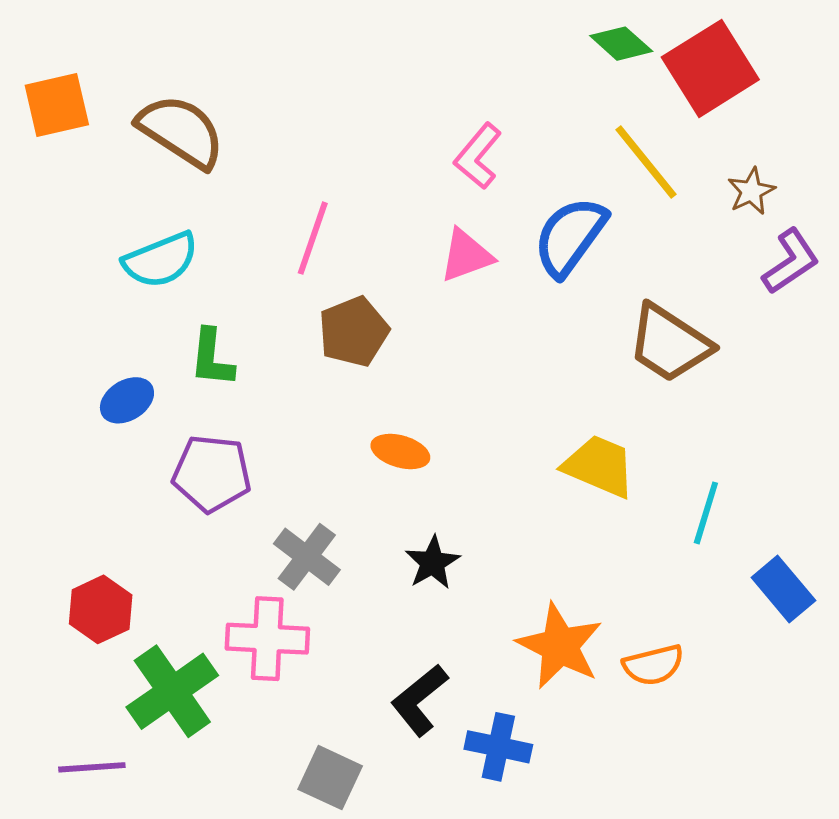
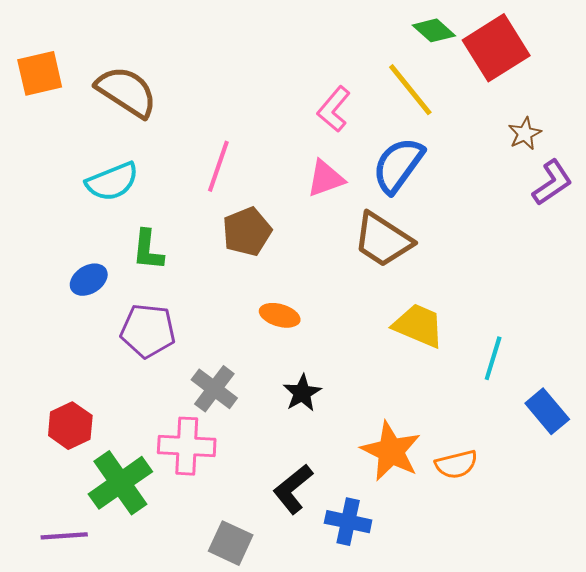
yellow line: (646, 162) -> (410, 90), moved
brown trapezoid: (669, 343) -> (383, 240), moved

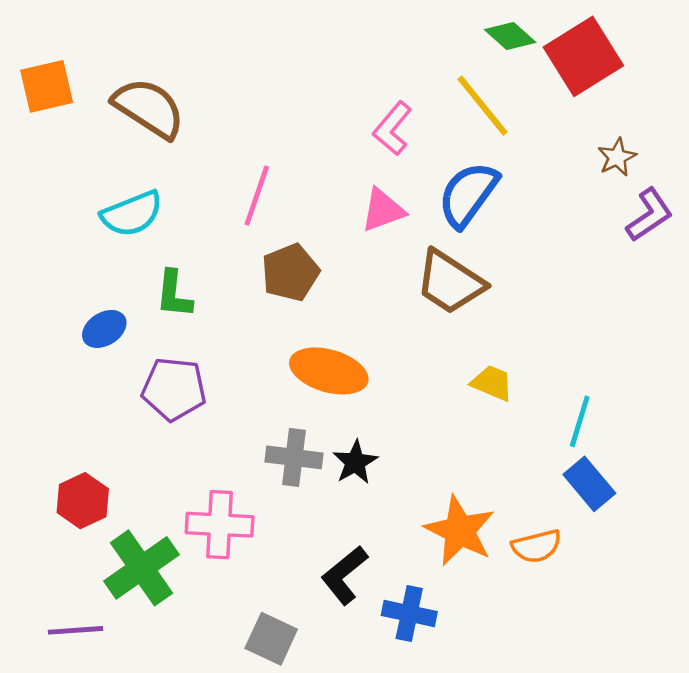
orange ellipse: (280, 315) -> (329, 371), size x1.6
yellow trapezoid: (419, 326) -> (492, 383), size x0.7
gray cross: (214, 389) -> (294, 457), moved, turned -30
blue rectangle: (547, 411) -> (589, 484), moved

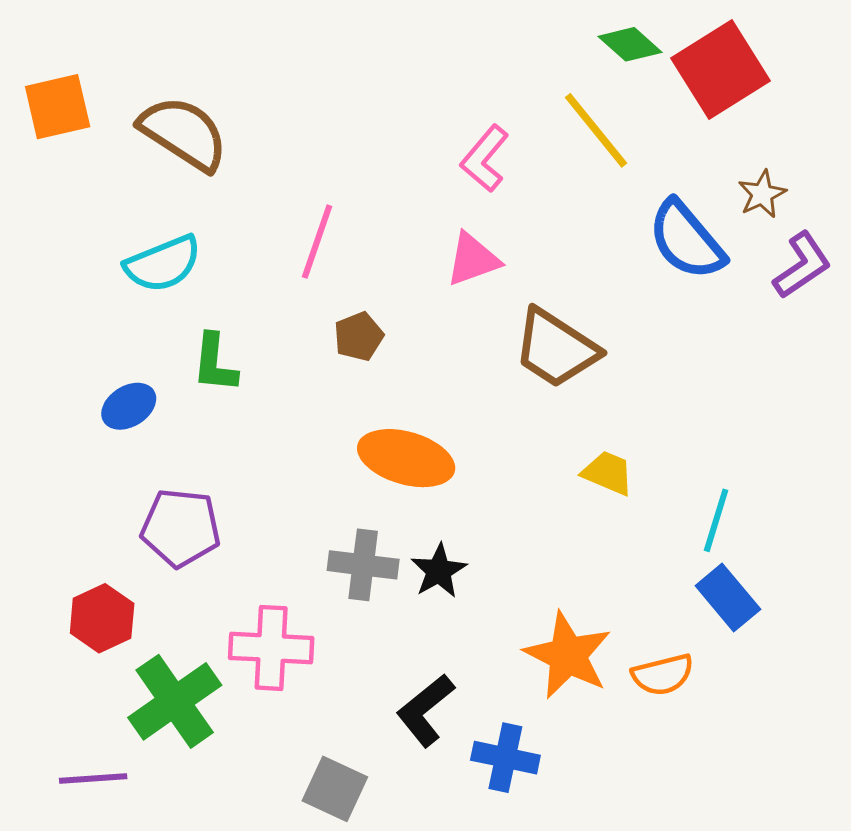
blue semicircle: (468, 194) -> (686, 240), moved, turned -76
brown pentagon: (290, 273) -> (359, 336), size x0.7
purple pentagon: (174, 389) -> (181, 528), moved

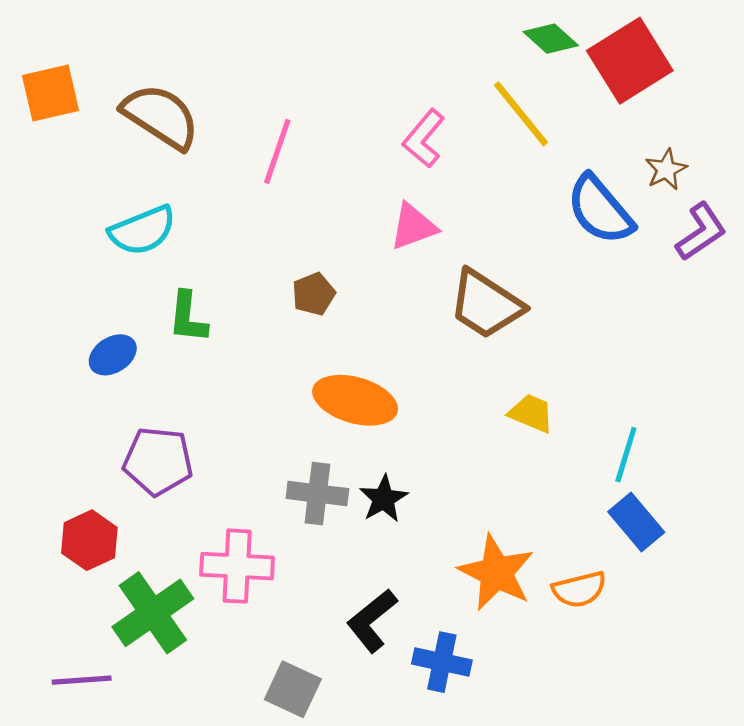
pink line: (317, 242) -> (277, 151), moved

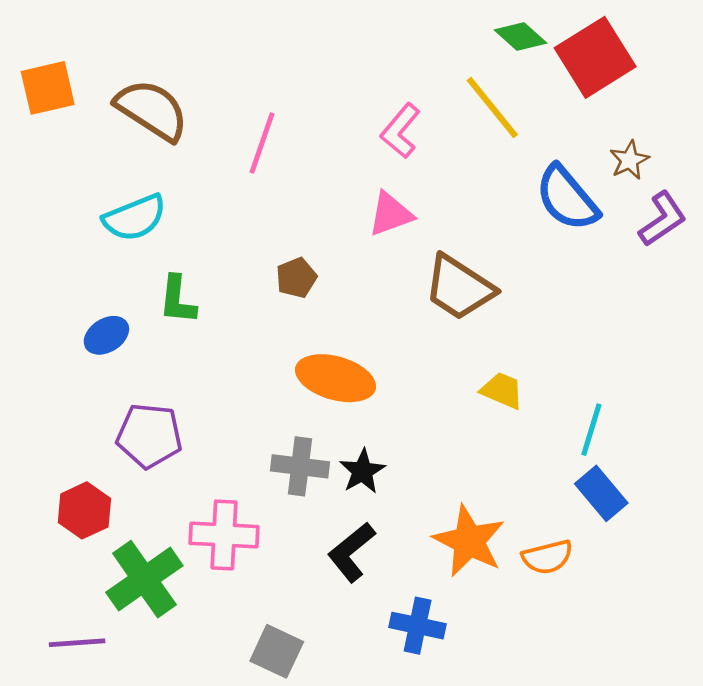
black L-shape: (372, 621) -> (351, 552), moved

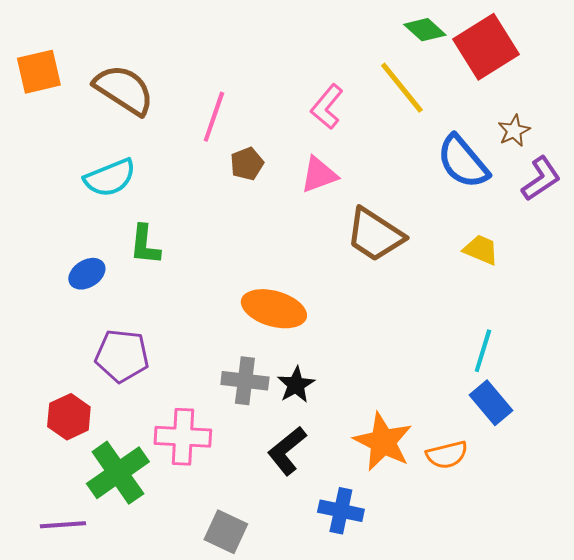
brown pentagon: (296, 278) -> (247, 164), moved
yellow trapezoid: (502, 390) -> (481, 250), moved

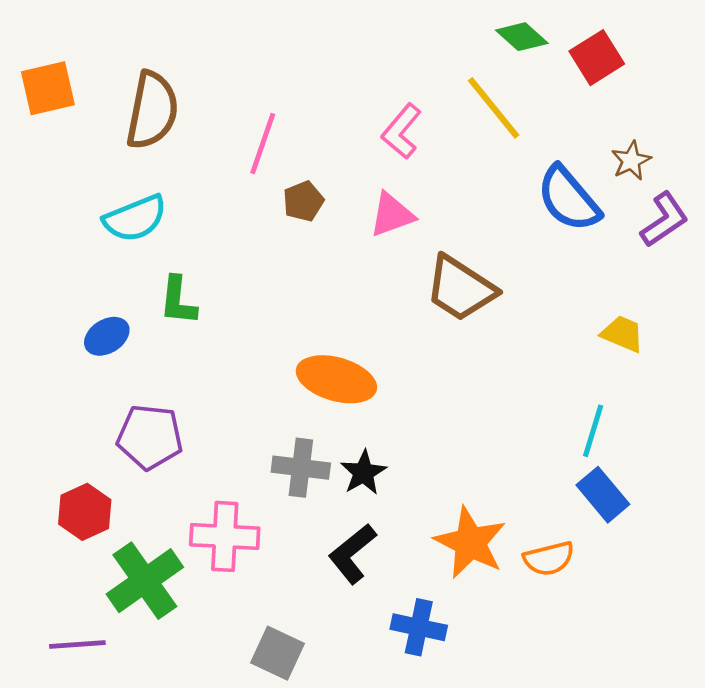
red square: (486, 47) -> (597, 58), size x0.7
brown semicircle: (124, 90) -> (152, 110), turned 68
yellow trapezoid: (481, 250) -> (623, 334), moved

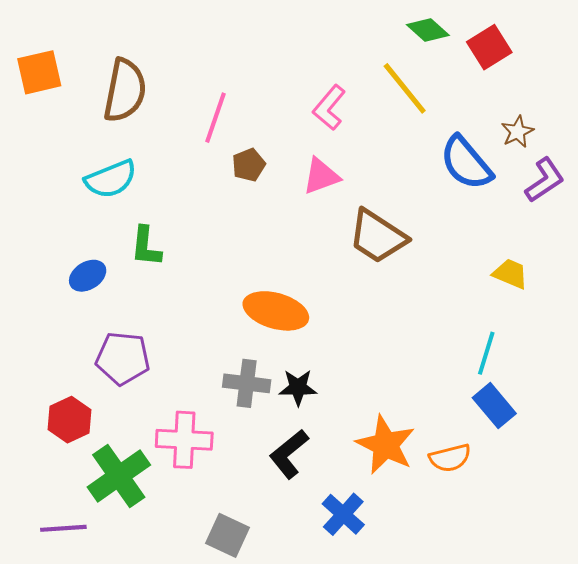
black star: (363, 473) -> (298, 387), turned 30
blue cross: (419, 627) -> (343, 514), turned 30

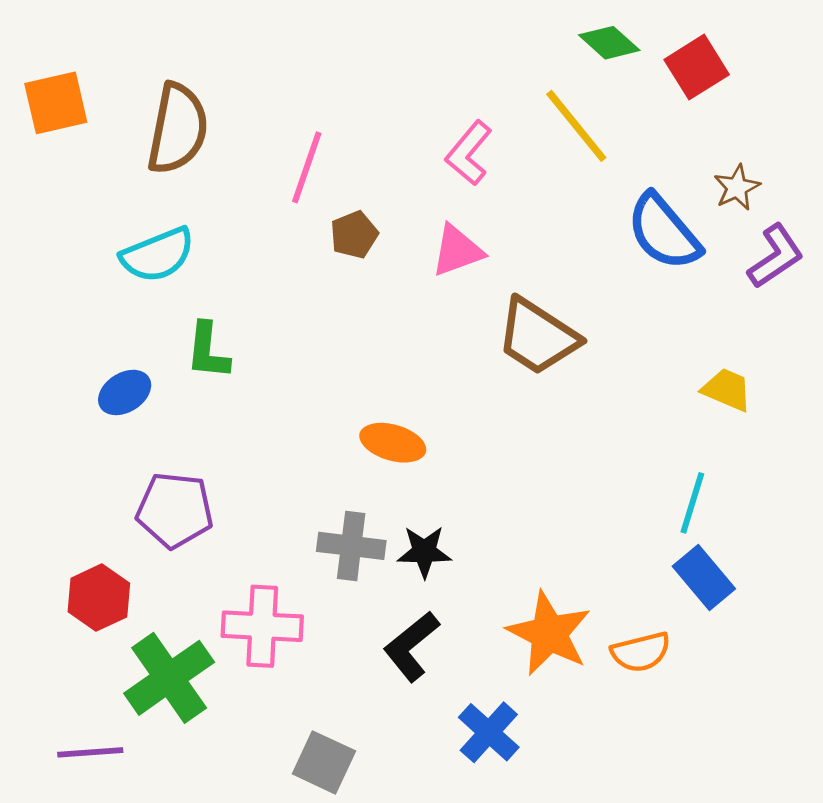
orange ellipse: (276, 311) -> (393, 443), size x0.7

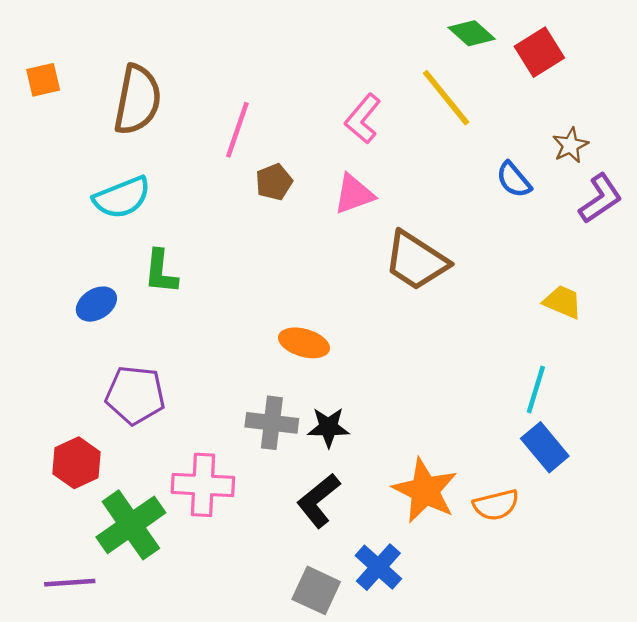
orange square: (56, 103) -> (43, 80), size x0.7
blue semicircle: (664, 232) -> (514, 180), size x0.6
gray square: (324, 762) -> (316, 590), moved

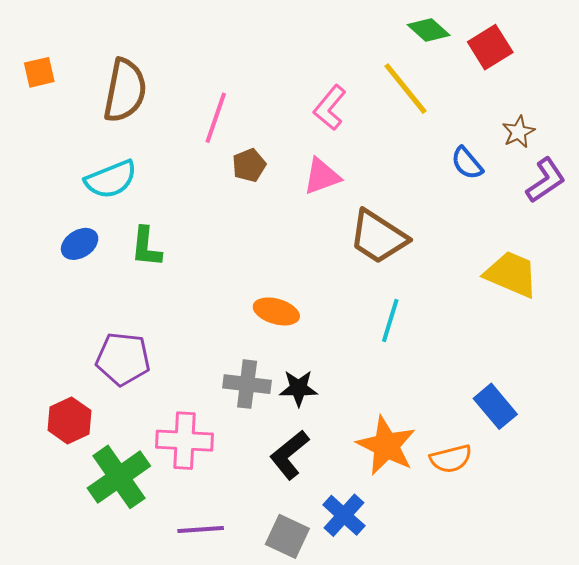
yellow trapezoid: (563, 302) -> (511, 274), size x1.5
blue ellipse: (96, 304) -> (80, 244), moved
cyan line: (536, 389) -> (390, 321), moved
purple line: (70, 583) -> (201, 529), moved

